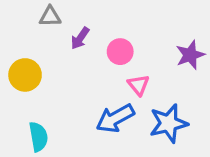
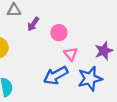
purple star: (190, 55) -> (104, 51), moved

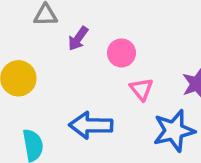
blue arrow: (56, 75) -> (91, 125), moved, turned 30

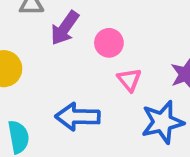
purple arrow: (78, 39) -> (65, 28), size x1.4

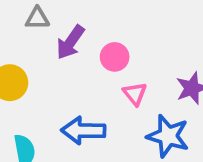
blue star: (162, 122) -> (168, 136), turned 30

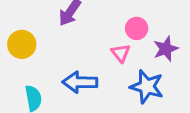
pink circle: (115, 57) -> (137, 28), moved

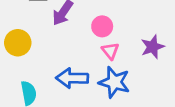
pink circle: (137, 28) -> (102, 26), moved
blue star: (147, 87) -> (114, 82), moved

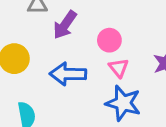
blue arrow: (72, 78) -> (68, 74), moved

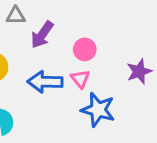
pink triangle: (119, 68) -> (80, 79), moved

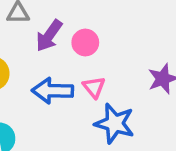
pink circle: (85, 49) -> (85, 42), moved

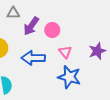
pink triangle: (94, 87) -> (65, 52), moved

